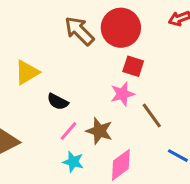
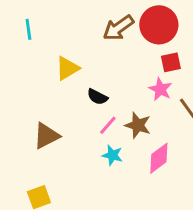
brown arrow: (79, 31) -> (118, 28), turned -80
red square: (133, 66) -> (171, 62), turned -30
pink star: (122, 94) -> (160, 89), turned -30

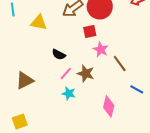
red square: (171, 62) -> (90, 31), moved
yellow triangle: (67, 68) -> (39, 22), moved, turned 42
pink diamond: (159, 158) -> (109, 106), moved, turned -40

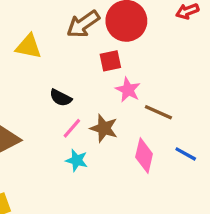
brown line: (120, 63) -> (158, 112), turned -30
pink diamond: (109, 106) -> (144, 156), moved

